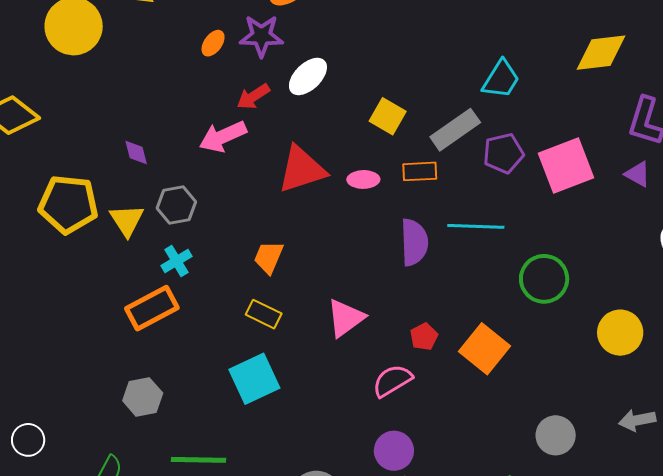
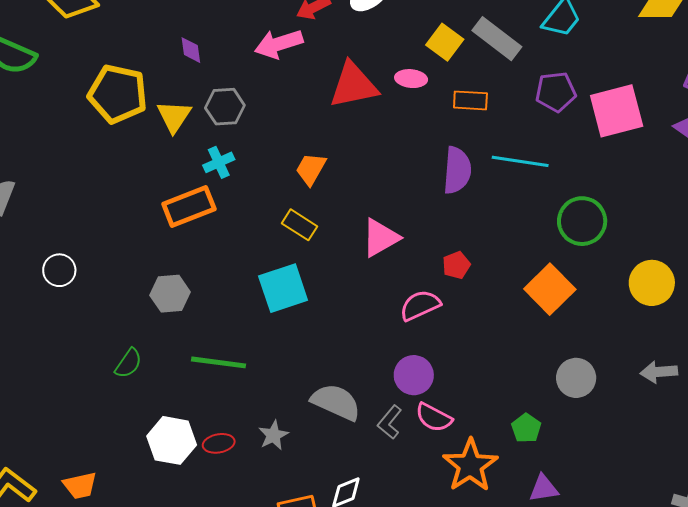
gray rectangle: (455, 130) -> (497, 39), moved, turned 66
pink ellipse: (363, 179) -> (411, 79), moved
orange square: (485, 349) -> (550, 289), moved
white circle: (28, 440) -> (59, 270), moved

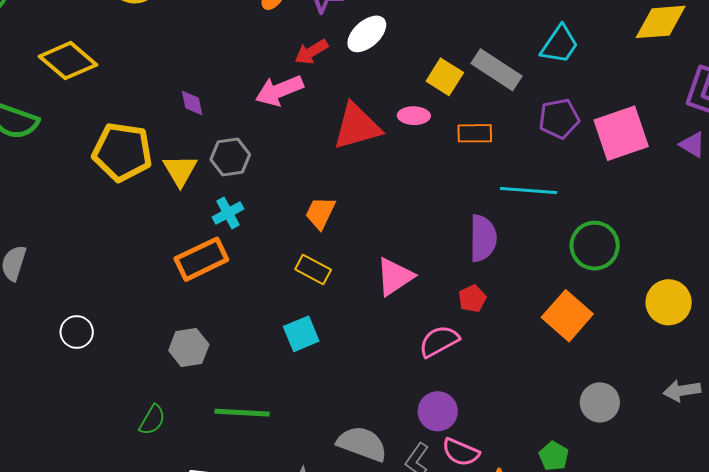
purple semicircle: (457, 170) -> (483, 238), moved
cyan square: (283, 288) -> (301, 334), size x0.7

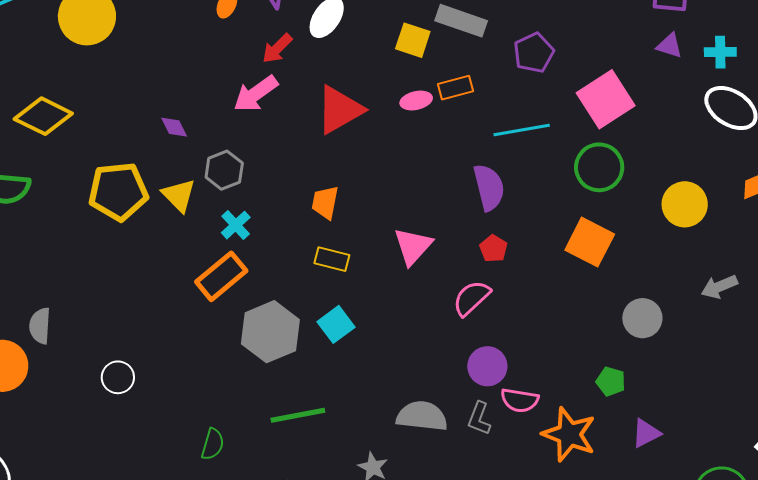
pink ellipse: (414, 116) -> (416, 101), moved
pink square: (621, 133) -> (606, 99), moved
gray hexagon: (189, 347) -> (270, 332), moved, size x1.5

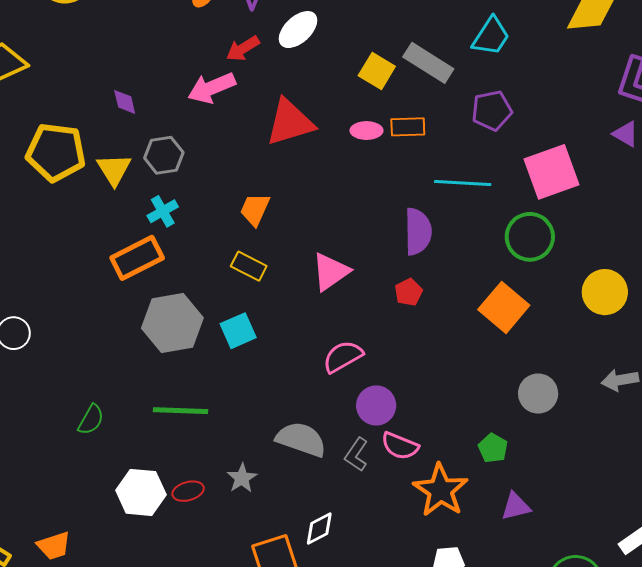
pink semicircle: (472, 298) -> (343, 357), moved

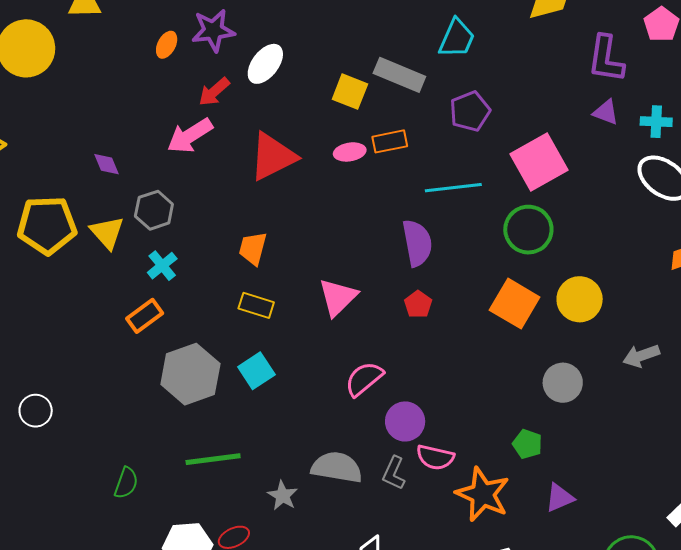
orange rectangle: (137, 258) -> (145, 316), size x0.7
yellow circle: (605, 292) -> (580, 299), moved
gray star: (242, 478) -> (283, 496), moved

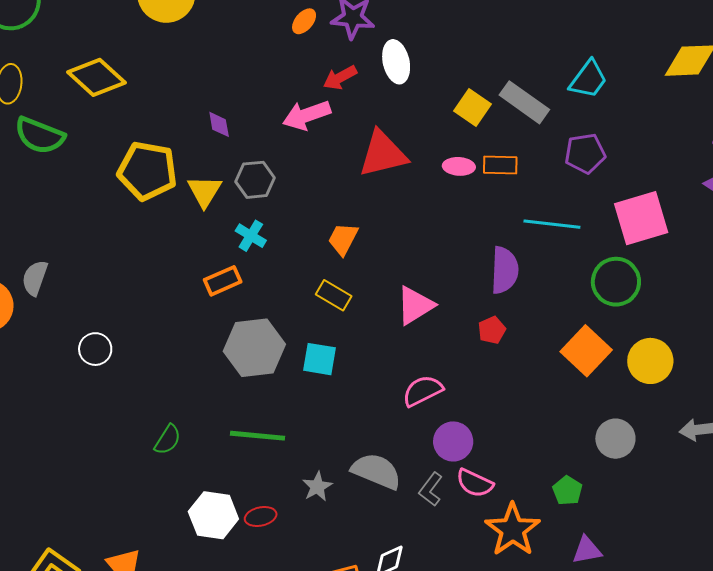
white ellipse: (265, 64) -> (396, 62), turned -63
cyan cross: (162, 266) -> (251, 236), turned -32
cyan square: (256, 371) -> (319, 359), turned 30

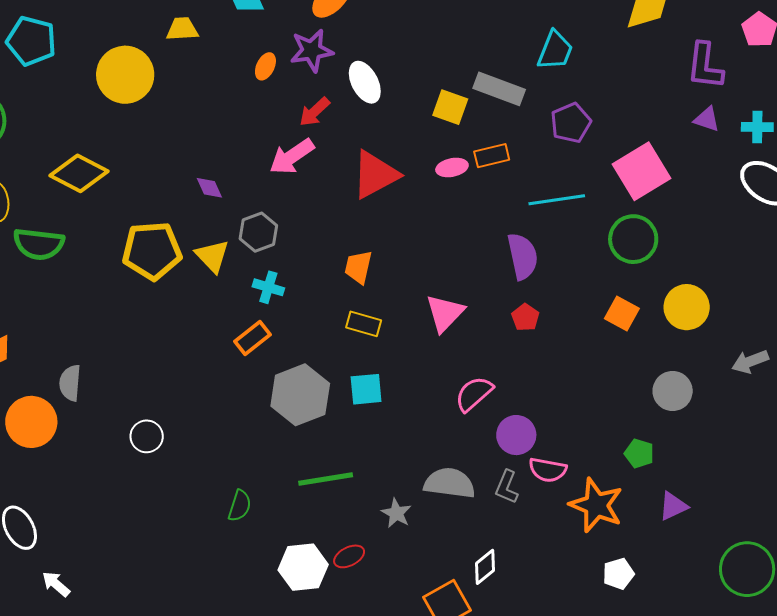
orange square: (586, 351) -> (622, 314), size x0.7

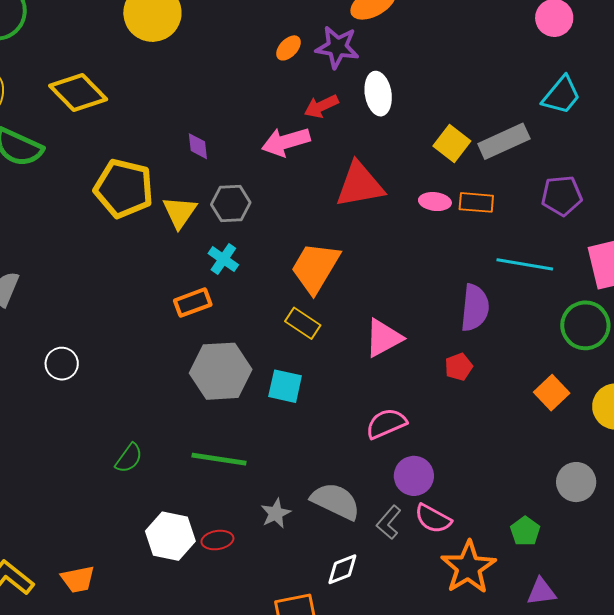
cyan trapezoid: (555, 50) -> (561, 95), moved
gray rectangle: (499, 89) -> (504, 141), turned -63
orange trapezoid: (358, 267) -> (315, 268), size x1.6
white diamond: (485, 567) -> (342, 569), moved

